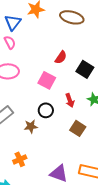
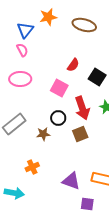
red arrow: (70, 100) -> (82, 108), size x1.6
brown square: (78, 128) -> (80, 134), moved, turned 35

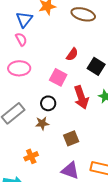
black circle: (58, 118) -> (48, 103), moved
brown square: (80, 134) -> (71, 138), moved

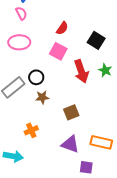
red semicircle: (72, 54) -> (62, 28), moved
black circle: (48, 103) -> (36, 77), moved

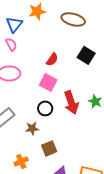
black square: (96, 40) -> (86, 55), moved
black circle: (36, 77) -> (45, 108), moved
brown square: (71, 112) -> (49, 148), moved

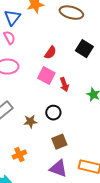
red arrow: (71, 102) -> (64, 85), moved, size x0.6
black circle: (45, 108) -> (53, 113), moved
brown square: (49, 148) -> (59, 142), moved

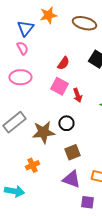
brown star: (30, 122) -> (43, 132), size x1.6

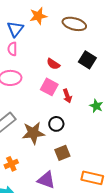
pink semicircle: (22, 48) -> (12, 49), turned -152
red semicircle: (63, 63) -> (53, 64), turned 88
orange cross: (32, 165) -> (11, 164), moved
purple triangle: (71, 179) -> (46, 180), moved

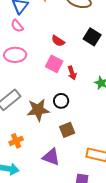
pink semicircle: (12, 49) -> (17, 26), turned -40

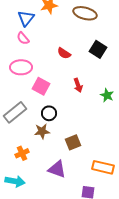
pink square: (54, 64) -> (41, 86), moved
black circle: (61, 101) -> (49, 113), moved
brown star: (38, 110) -> (42, 131), moved, size x0.7

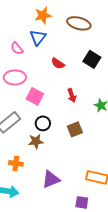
blue triangle: (26, 18) -> (38, 37), moved
brown square: (73, 142) -> (75, 129), moved
orange cross: (22, 153) -> (16, 163), turned 32
purple triangle: (57, 169) -> (51, 179), turned -42

